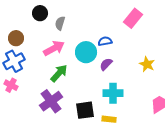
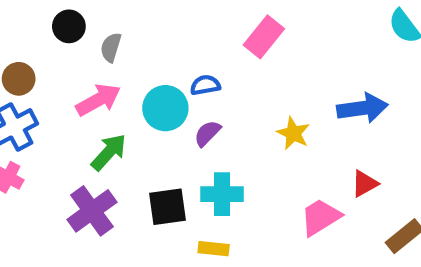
black square: (85, 110) -> (167, 207), moved

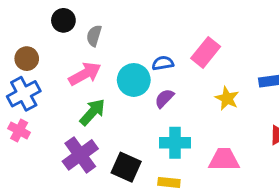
pink rectangle: (264, 37) -> (206, 52), moved
black square: (167, 207) -> (126, 167), moved, turned 32
pink trapezoid: (321, 217) -> (224, 159), moved, turned 32

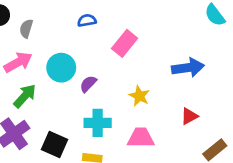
blue semicircle: (163, 63) -> (87, 20), moved
yellow star: (227, 98) -> (139, 96), moved

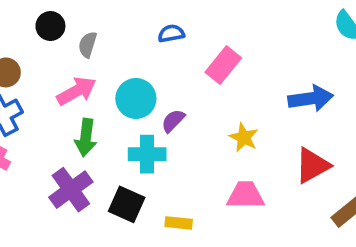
green arrow: (25, 96) -> (86, 138), turned 145
red triangle: (189, 116) -> (312, 165), size x1.5
cyan cross: (98, 123) -> (147, 154), moved

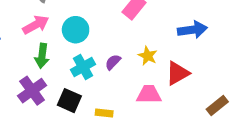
purple semicircle: (173, 121) -> (113, 62), moved
cyan cross: (147, 154) -> (83, 67), turned -30
red triangle: (312, 165) -> (178, 73), moved

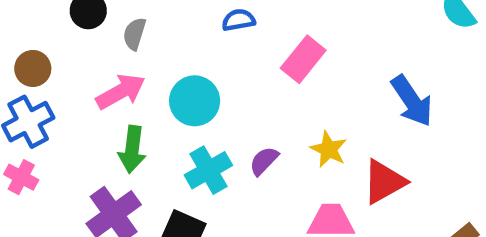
blue arrow: (192, 30) -> (412, 101), turned 64

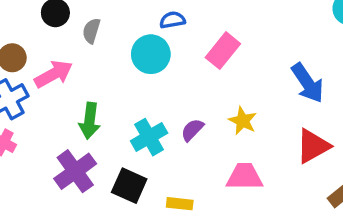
pink arrow: (121, 92) -> (54, 74), moved
cyan circle: (195, 101) -> (151, 54), moved
red triangle: (384, 182) -> (313, 146), moved

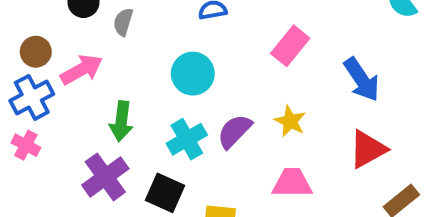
pink rectangle: (223, 51) -> (290, 46), moved
cyan circle: (151, 54) -> (193, 74), moved
purple semicircle: (192, 130) -> (235, 131), size x1.4

